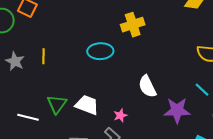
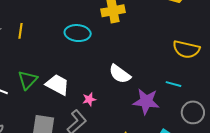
white semicircle: (147, 86) -> (120, 74), turned -35
cyan line: (202, 90) -> (174, 84), turned -35

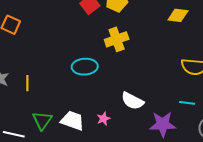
yellow line: (21, 31) -> (27, 83), moved
pink star: (89, 99) -> (103, 119), moved

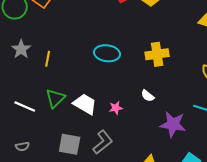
yellow cross: (117, 39) -> (157, 54), moved
white semicircle: (132, 101) -> (148, 96), size x0.6

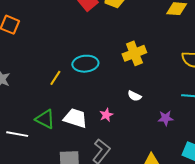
yellow line: (48, 59) -> (55, 78), moved, turned 35
green triangle: (55, 98) -> (45, 119), turned -35
purple star: (173, 124) -> (166, 118), size x0.6

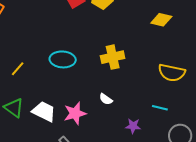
yellow line: (55, 78) -> (18, 69), moved
pink star: (106, 115) -> (75, 113), size x1.6

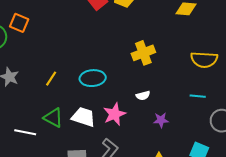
cyan ellipse: (63, 59) -> (93, 78), moved
white semicircle: (106, 99) -> (143, 96), turned -40
purple star: (133, 126) -> (161, 120), moved

